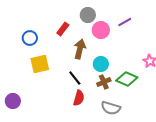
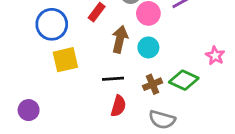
blue circle: (30, 38) -> (52, 24), size x1.5
cyan circle: (101, 64) -> (148, 47), moved
black line: (75, 78) -> (113, 79), turned -56

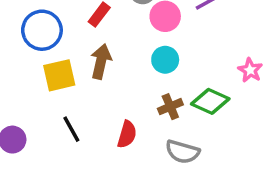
brown arrow: (120, 39) -> (101, 61), moved
black line: (113, 79) -> (71, 129), moved, turned 65

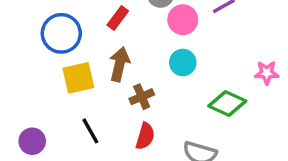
pink star: (250, 70) -> (267, 73), turned -30
brown cross: (170, 107) -> (142, 97), moved

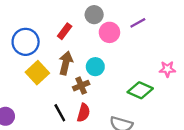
cyan circle: (183, 62) -> (95, 67), moved
yellow square: (78, 78) -> (37, 73), turned -30
black line: (90, 131) -> (60, 113), moved

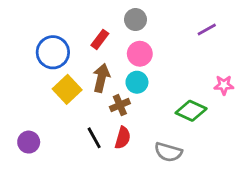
purple line: (138, 23) -> (207, 30), moved
pink circle: (109, 32) -> (140, 54), moved

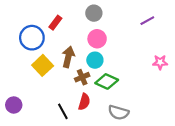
red rectangle: (100, 39) -> (55, 23), moved
green diamond: (191, 111) -> (107, 81), moved
black line: (94, 138) -> (63, 111), moved

